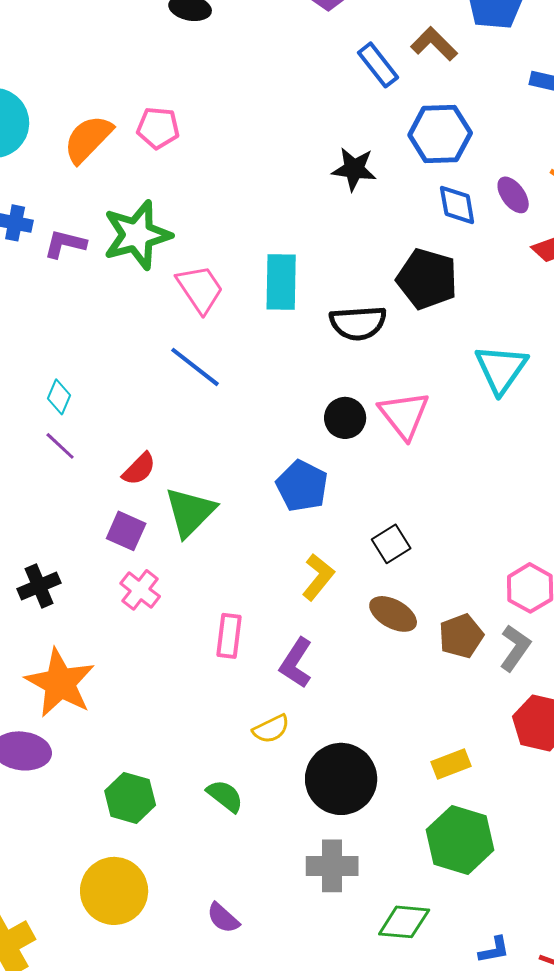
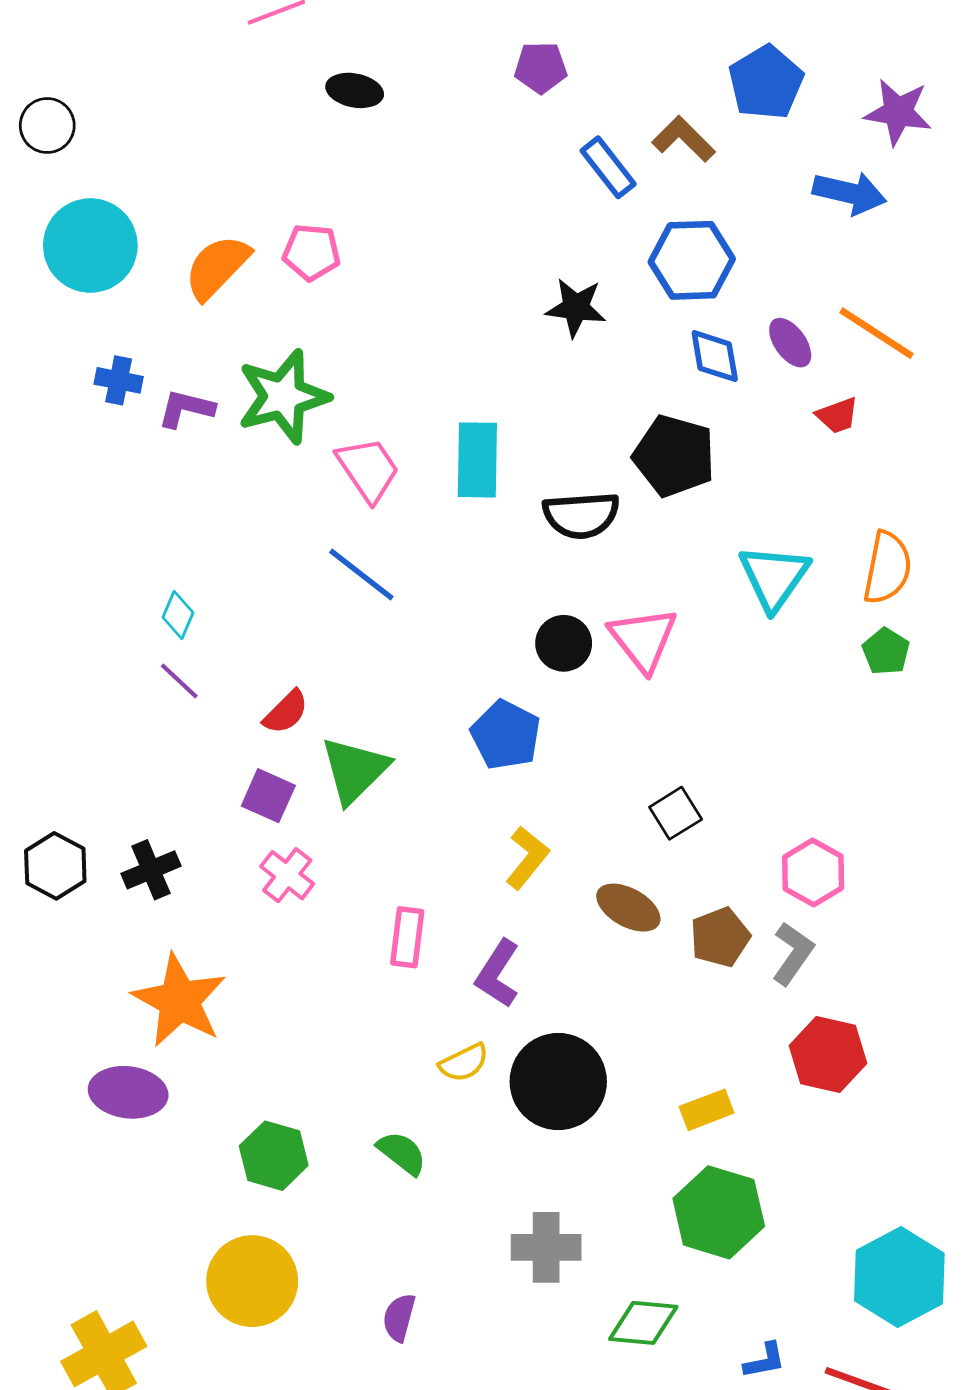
black square: (391, 544) -> (676, 813), moved
black circle: (341, 779) -> (558, 1082), moved
purple semicircle: (223, 918) -> (399, 1317), turned 63

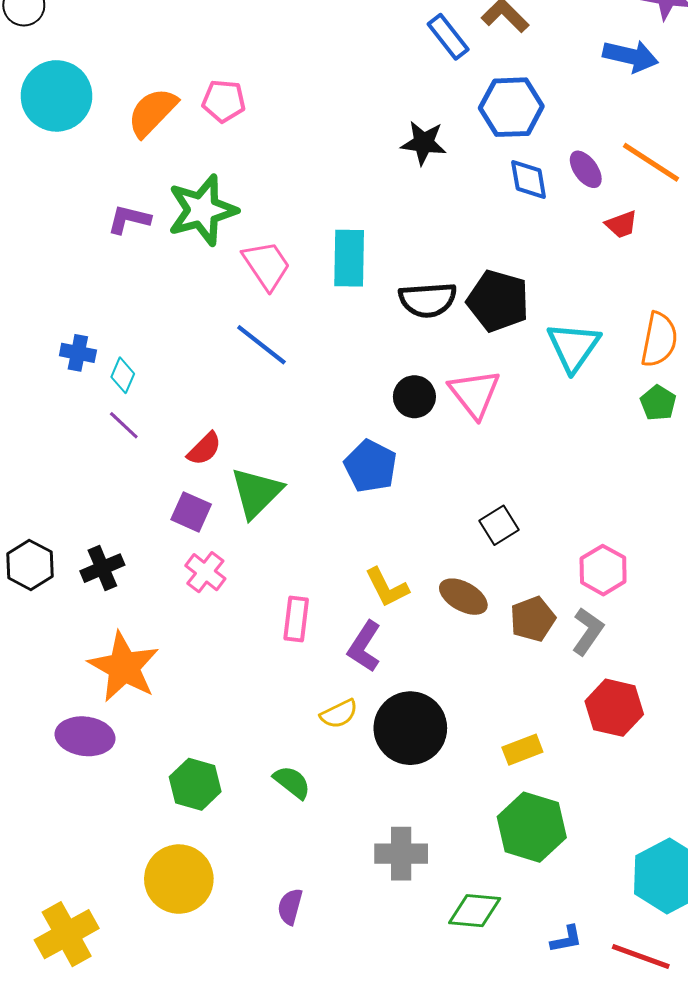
blue cross: (119, 380) -> (78, 353), moved
black pentagon: (674, 456) -> (498, 301), moved
yellow L-shape: (527, 858) -> (387, 587), moved, turned 114

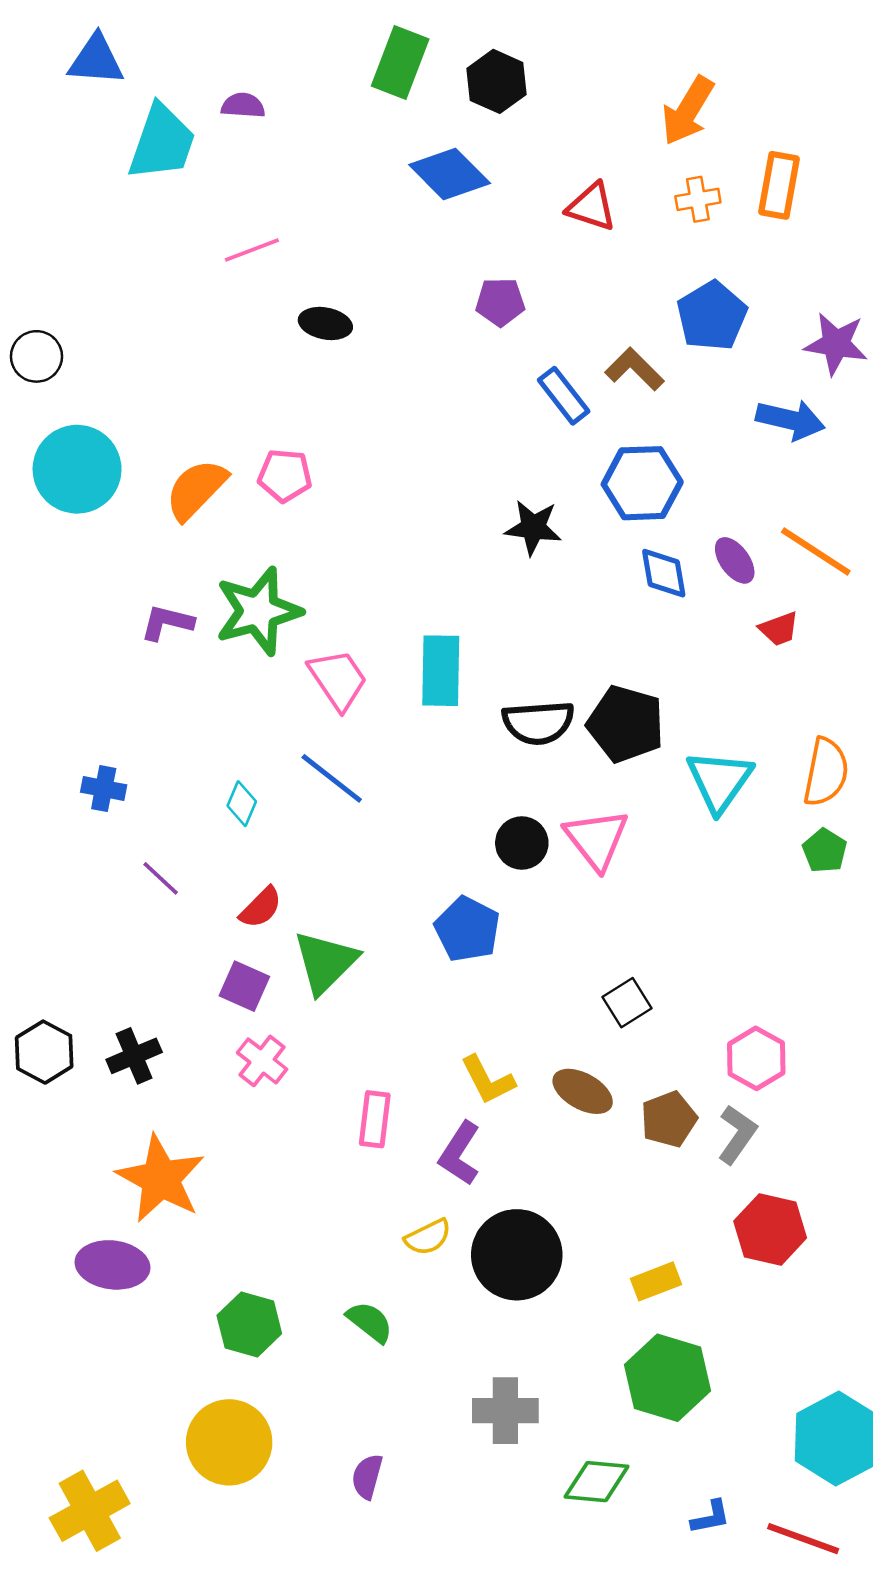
cyan diamond: (123, 375) -> (242, 804), moved

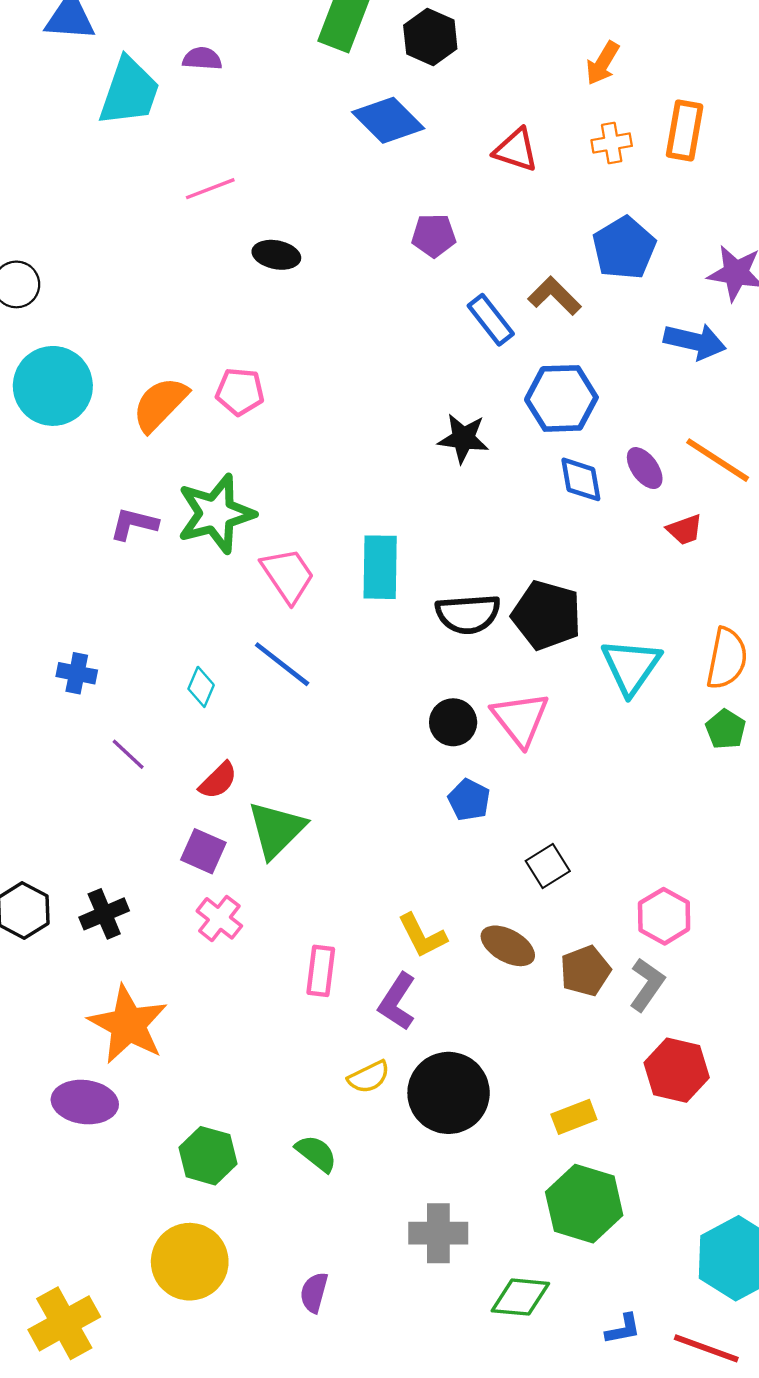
orange arrow: (688, 111) -> (602, 63), size x0.7
blue pentagon: (467, 929) -> (469, 800), moved, size x0.7

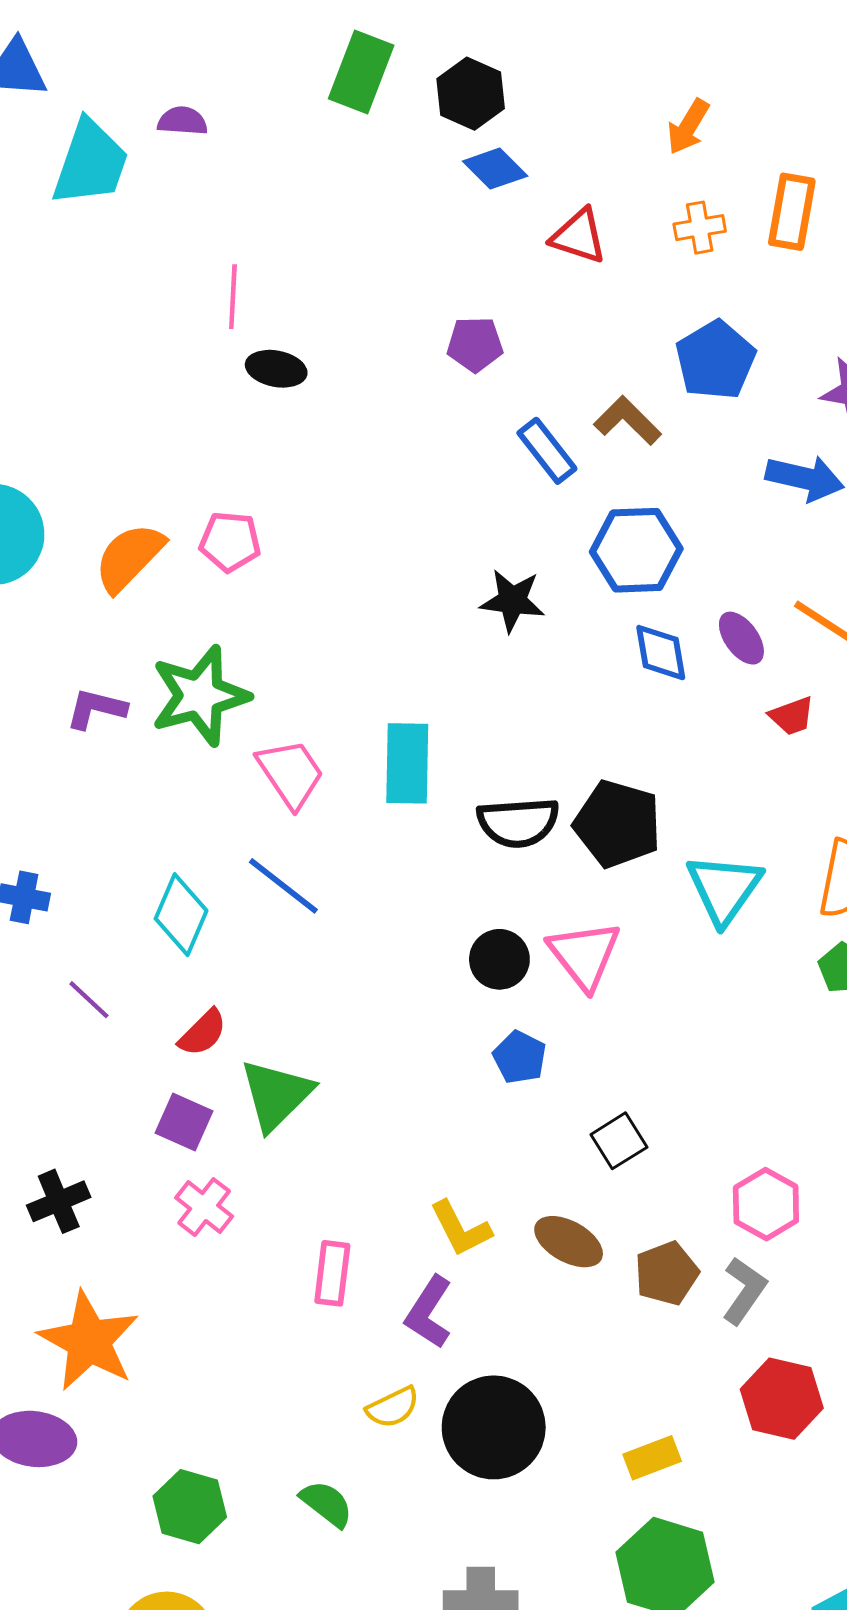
blue diamond: (388, 120) -> (495, 169), moved, size x0.7
pink line: (210, 189) -> (233, 297), moved, turned -66
cyan diamond: (201, 687) -> (181, 915), size x1.6

